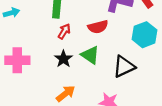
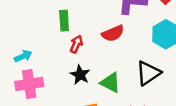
cyan arrow: (11, 13) -> (23, 56), moved
green triangle: (90, 55) -> (110, 83), moved

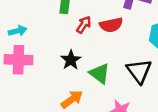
red arrow: (76, 44) -> (84, 25), moved
black triangle: (148, 73) -> (139, 71), turned -44

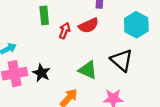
black star: (71, 60) -> (41, 73), moved

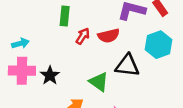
black triangle: (122, 60) -> (127, 66), moved, turned -45

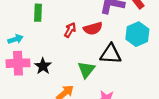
green rectangle: (65, 16) -> (38, 13), moved
green triangle: (99, 82) -> (86, 70), turned 36

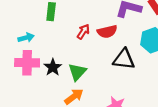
green triangle: (86, 70) -> (77, 72), moved

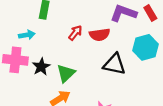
cyan arrow: (26, 38) -> (27, 35), moved

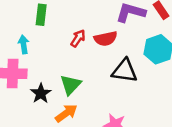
cyan arrow: (27, 35) -> (24, 44), turned -84
black star: (41, 67) -> (41, 93), moved

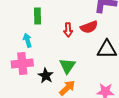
red arrow: (78, 38) -> (68, 30), turned 152

